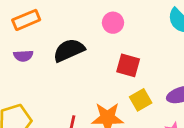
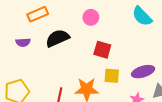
orange rectangle: (26, 20) -> (38, 14), moved
yellow square: (141, 100) -> (112, 76), turned 35

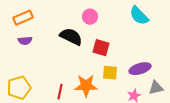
orange rectangle: (38, 14) -> (23, 18), moved
black semicircle: (57, 38) -> (71, 37), moved, turned 50

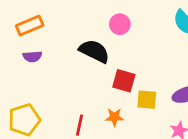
red square: (101, 48) -> (124, 81), moved
orange star: (86, 86) -> (114, 117), size x0.6

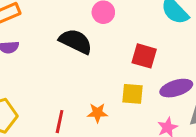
red square: (124, 81) -> (144, 56), moved

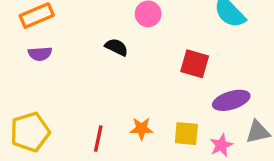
black semicircle: (76, 41) -> (116, 47), size x0.6
yellow square: (132, 94) -> (186, 134), moved

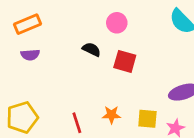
red square: (195, 64) -> (125, 61), moved
red line: (98, 139) -> (77, 123), turned -30

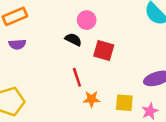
pink circle: (117, 23) -> (87, 20), moved
red line: (77, 123) -> (77, 77), moved

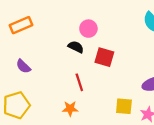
purple semicircle: (17, 44) -> (23, 66), moved, turned 49
orange star: (91, 99) -> (70, 109), moved

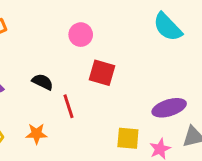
black semicircle: (76, 47) -> (43, 82), moved
orange star: (70, 109) -> (36, 134), moved

